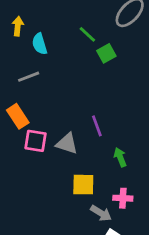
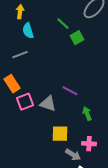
yellow arrow: (18, 26) -> (20, 12), moved
purple line: (97, 126) -> (70, 91), turned -42
pink square: (35, 141) -> (25, 102), turned -30

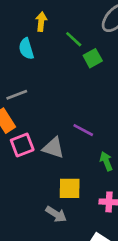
yellow arrow: (20, 12) -> (41, 22), moved
gray line: (20, 55) -> (17, 95), moved
gray arrow: (73, 155) -> (56, 214), moved

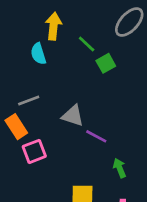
yellow arrow: (41, 22) -> (53, 26), size x1.4
gray triangle: (53, 148) -> (73, 116), moved

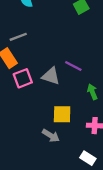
gray triangle: (73, 116) -> (51, 76), moved

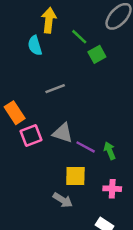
gray line: (18, 37) -> (55, 89), moved
purple line: (73, 66) -> (86, 147), moved

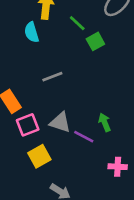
green arrow: (110, 151) -> (105, 122), moved
yellow square: (75, 176) -> (39, 156), moved, turned -30
pink cross: (112, 189) -> (118, 167), moved

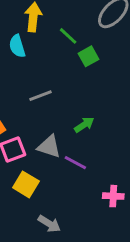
green arrow: (105, 122) -> (84, 125), moved, turned 78
yellow square: (39, 156) -> (26, 184), turned -30

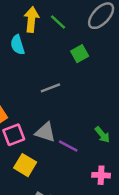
green line: (68, 36) -> (58, 22), moved
gray line: (40, 96) -> (50, 88), moved
green arrow: (84, 125) -> (102, 135), moved, turned 84

